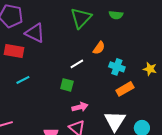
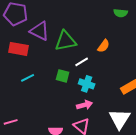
green triangle: (81, 18) -> (66, 41), moved, turned 35
cyan cross: (117, 67) -> (87, 84), moved
green square: (67, 85) -> (63, 76), moved

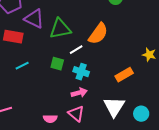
orange semicircle: (104, 46) -> (98, 34), size x1.6

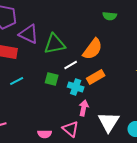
orange rectangle: (124, 75) -> (96, 77), moved
pink arrow: (79, 93) -> (84, 108), moved, turned -63

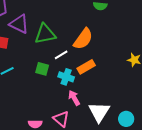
pink arrow: (84, 108) -> (74, 98), turned -42

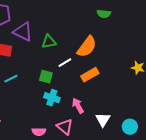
green triangle: (45, 34) -> (49, 42), size x0.7
cyan cross: (66, 77) -> (52, 98), moved
white triangle: (99, 112) -> (103, 120), size x0.7

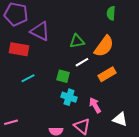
green semicircle: (104, 14) -> (111, 13), moved, turned 88
green triangle: (49, 42) -> (77, 41), moved
white triangle: (103, 120) -> (120, 119), turned -42

